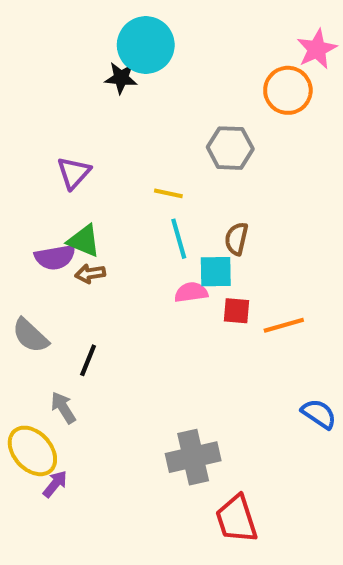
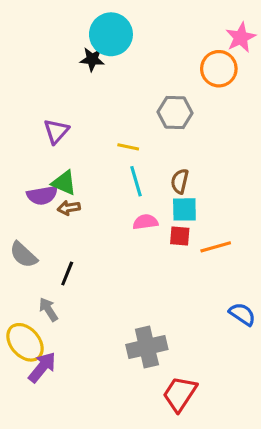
cyan square: (216, 272) -> (184, 209), moved
purple arrow: (55, 484) -> (42, 367), size x1.5
red trapezoid: (236, 519) -> (180, 394), turned 51

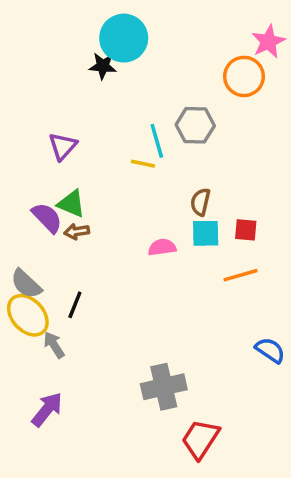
cyan line: (136, 181) -> (157, 141), moved
purple semicircle: (42, 195) -> (47, 218), turned -124
red square: (180, 236) -> (246, 230), moved
yellow ellipse: (25, 342) -> (28, 315), moved

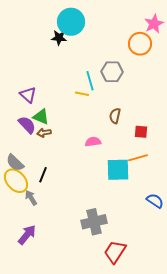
purple triangle: (63, 146) -> (28, 95), moved, turned -30
cyan square: (206, 233) -> (118, 170), moved, size x1.4

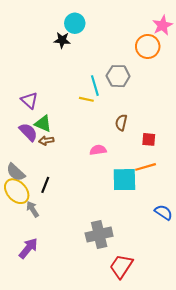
cyan circle: (71, 22) -> (75, 23), size x0.7

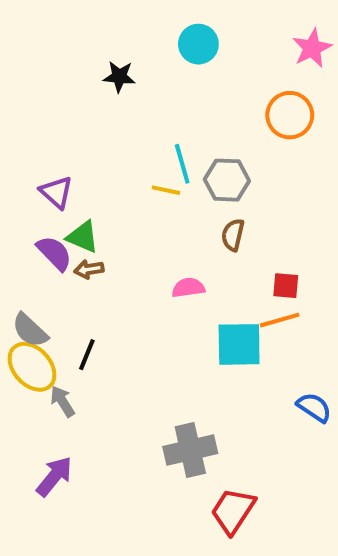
cyan circle: (75, 23) -> (198, 44), moved
orange circle: (148, 46) -> (290, 115), moved
gray hexagon: (118, 76) -> (227, 180), moved
red square: (149, 139) -> (286, 286), moved

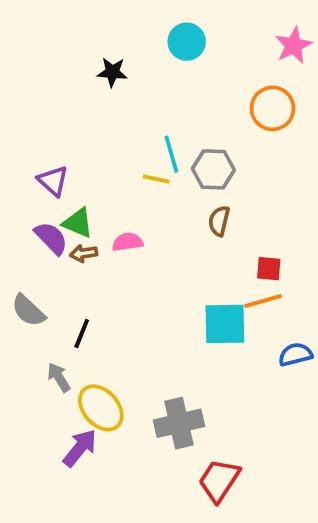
pink semicircle: (188, 288) -> (128, 242), moved
yellow ellipse: (32, 367) -> (101, 408), moved
blue semicircle: (314, 407) -> (295, 354), moved, turned -48
purple arrow: (54, 476) -> (80, 448), moved

